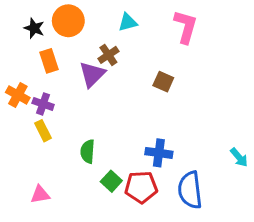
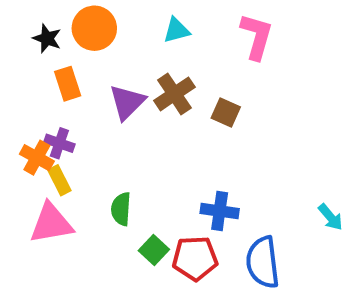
brown cross: (108, 55) -> (174, 94), moved, size x1.4
orange cross: (18, 95) -> (37, 158), moved
pink triangle: (40, 195) -> (51, 223), moved, size x1.6

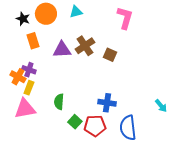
cyan triangle: (176, 30) -> (76, 12), moved
purple triangle: (127, 102) -> (62, 50), turned 42
yellow rectangle: (59, 180) -> (29, 88), turned 48

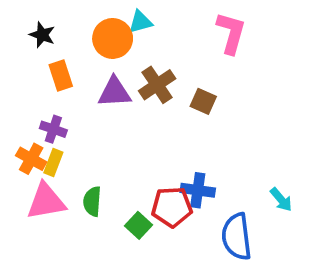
orange circle: (46, 14) -> (113, 38), moved
orange cross: (18, 77) -> (31, 159), moved
green semicircle: (59, 102) -> (92, 201), moved
cyan arrow: (161, 106) -> (281, 200), moved
red pentagon: (95, 126) -> (172, 207), moved

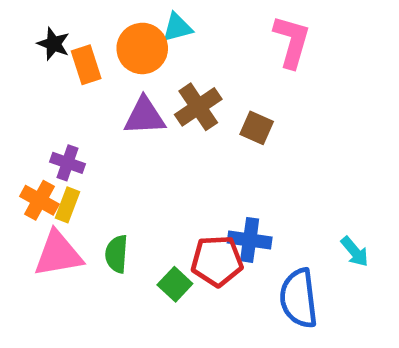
orange rectangle: (61, 76) -> (86, 65), moved

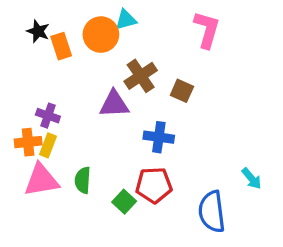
purple triangle: (145, 116) -> (114, 104), moved
orange cross: (39, 200) -> (28, 142), turned -35
blue cross: (250, 240) -> (159, 137), moved

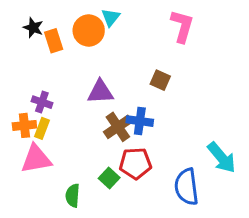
cyan triangle: (126, 20) -> (111, 17), turned -36
brown cross: (141, 76) -> (118, 127), moved
cyan arrow: (251, 179) -> (222, 158), size x1.6
green semicircle: (83, 180) -> (73, 196), moved

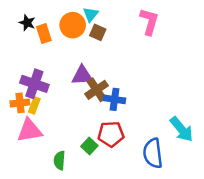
brown square: (160, 80) -> (98, 32), moved
purple cross: (42, 102) -> (34, 84), size x1.6
brown cross: (118, 127) -> (97, 90), moved

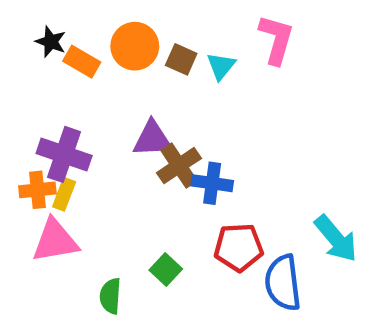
cyan triangle: (91, 14) -> (221, 66), moved
orange rectangle: (44, 34) -> (82, 62), turned -42
red pentagon: (111, 134) -> (239, 247), moved

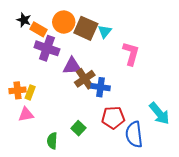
pink L-shape: (276, 40) -> (131, 54), moved
brown square: (181, 59) -> (86, 28), size x1.6
purple cross: (64, 154) -> (47, 48), moved
pink triangle: (55, 241) -> (26, 114), size x0.7

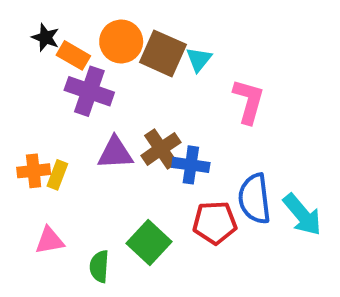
purple triangle: (72, 66) -> (115, 153), moved
pink triangle: (26, 114) -> (50, 241), moved
green square: (78, 128) -> (149, 243), size x1.5
blue semicircle: (134, 134) -> (255, 199), moved

